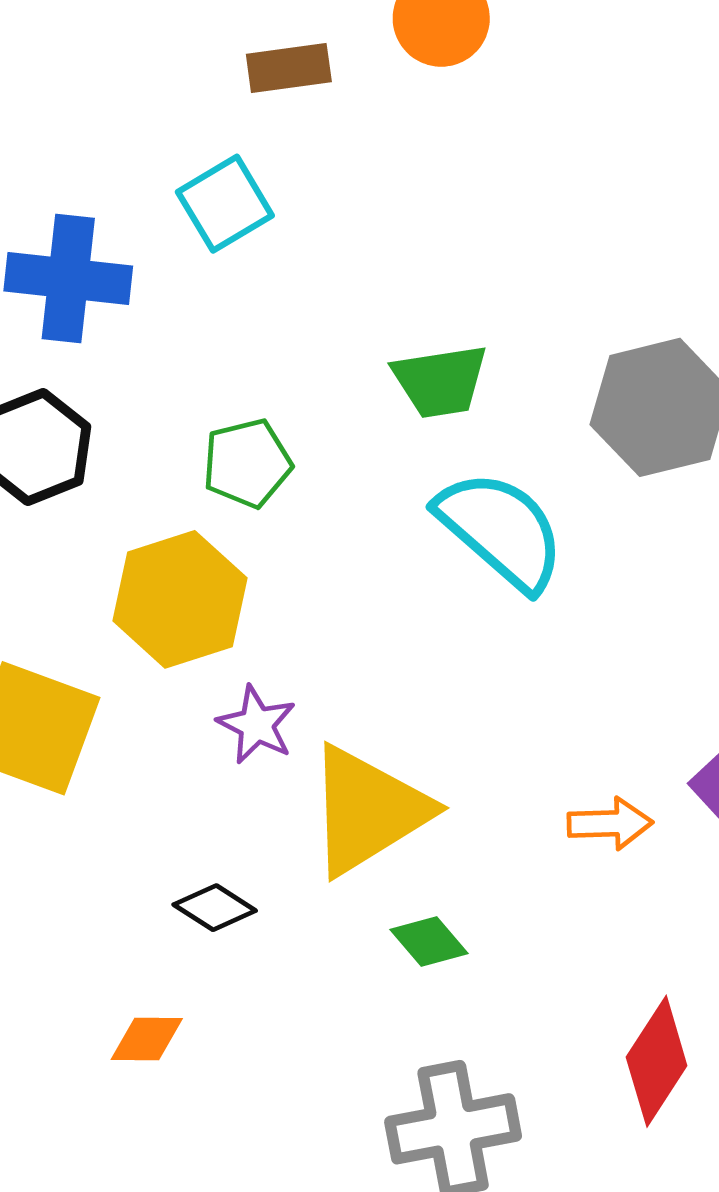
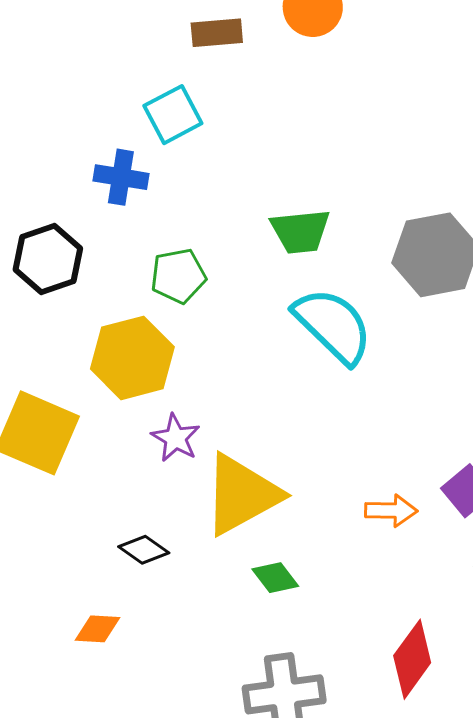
blue cross: (68, 279) -> (121, 177), moved, size x0.7

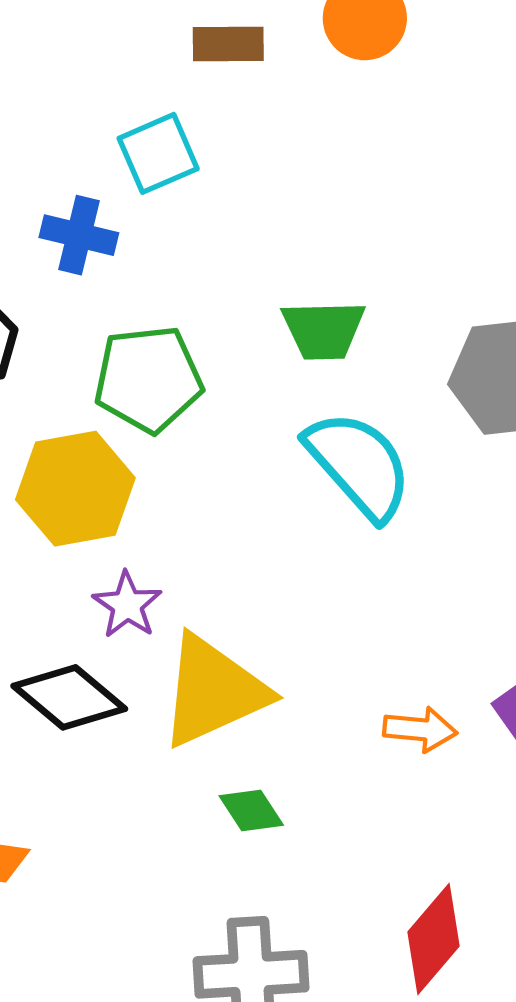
green pentagon: (178, 276) -> (148, 379), size x1.4
black diamond: (144, 550) -> (69, 697), moved, size x1.6

